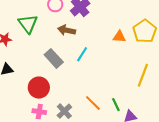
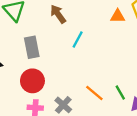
brown arrow: (67, 30) -> (58, 14), turned 48
gray rectangle: (54, 58) -> (32, 47), moved, turned 36

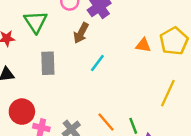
brown arrow: (58, 14) -> (81, 33), turned -126
red circle: (32, 81) -> (22, 112), moved

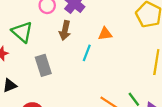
orange triangle: (143, 45) -> (105, 34), moved

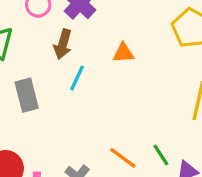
cyan line: (87, 53) -> (77, 78), moved

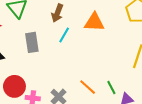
orange triangle: (123, 53) -> (94, 22), size x1.5

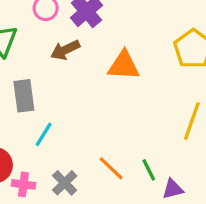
brown arrow: (57, 13) -> (65, 50), turned 42
cyan line: (64, 35) -> (44, 134), moved

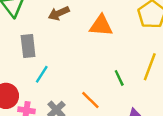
green line: (149, 170) -> (119, 78), moved

